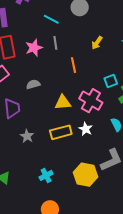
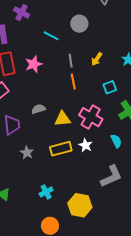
gray line: (55, 43) -> (71, 61), moved
cyan square: (111, 81) -> (110, 87), moved
gray semicircle: (33, 84) -> (39, 109), moved
yellow hexagon: (86, 175) -> (80, 205), moved

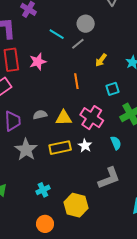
gray line: (71, 61) -> (78, 44), moved, turned 56
gray semicircle: (39, 109) -> (40, 115), moved
gray star: (27, 153) -> (26, 150), size x1.6

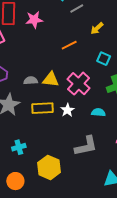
orange line: (76, 81) -> (69, 45), turned 63
cyan square: (112, 89) -> (104, 59), turned 32
gray semicircle: (40, 115) -> (31, 81), moved
cyan semicircle: (116, 143) -> (98, 112), turned -72

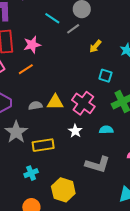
orange line: (69, 45) -> (26, 69), moved
yellow rectangle: (43, 108) -> (43, 145), moved
gray L-shape: (86, 146) -> (98, 164), turned 35

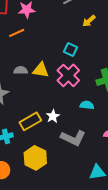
cyan square: (105, 76) -> (70, 49), moved
white star: (75, 131) -> (53, 116), moved
yellow rectangle: (43, 145) -> (30, 121), moved, turned -30

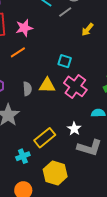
cyan square: (70, 49) -> (65, 61), moved
gray semicircle: (21, 70) -> (27, 89), turned 96
white star: (53, 116) -> (74, 129), moved

